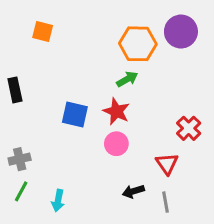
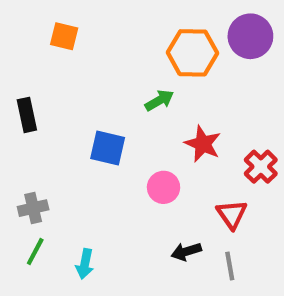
green arrow: (127, 79) -> (159, 100), moved
red star: (116, 111) -> (203, 144), moved

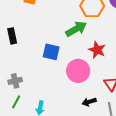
green arrow: (159, 100) -> (76, 29), size x1.5
pink circle: (164, 187) -> (78, 71), size x1.5

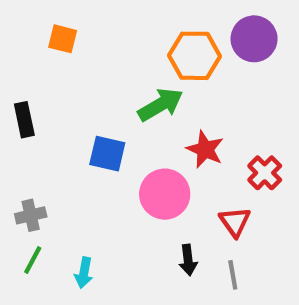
black arrow: (89, 102) -> (188, 260), turned -80

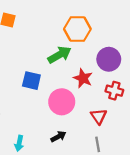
purple circle: (254, 39) -> (109, 59), moved
red cross: (265, 173) -> (114, 91), turned -30
black arrow: (188, 260) -> (58, 137), moved, turned -112

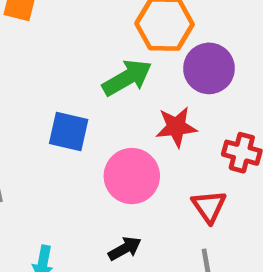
purple circle: (109, 59) -> (209, 68), moved
red star: (83, 78) -> (176, 127), turned -30

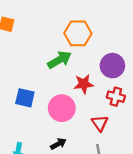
purple circle: (209, 68) -> (112, 66), moved
blue square: (69, 132) -> (25, 98), moved

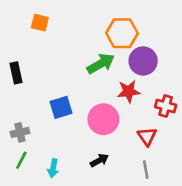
purple circle: (112, 66) -> (143, 61), moved
blue square: (25, 98) -> (61, 107), turned -30

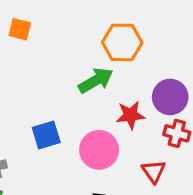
purple circle: (143, 61) -> (170, 97), moved

